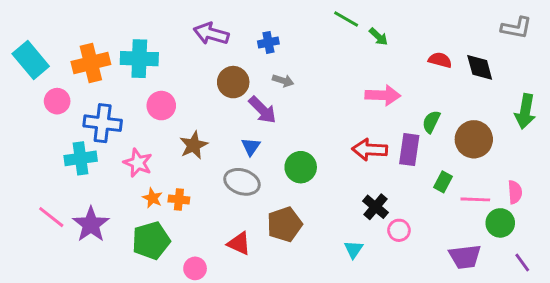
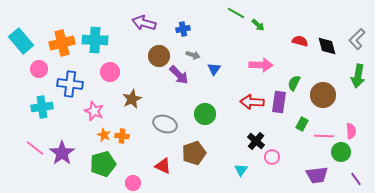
gray L-shape: (516, 28) -> (357, 39), moved, turned 125
blue triangle: (251, 147) -> (214, 69), moved
cyan cross: (81, 158) -> (42, 107), moved

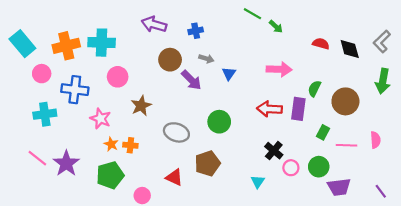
green circle: (341, 152) -> (319, 167), moved

